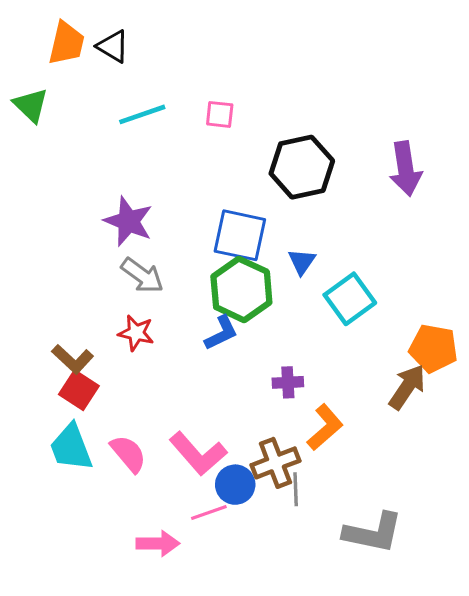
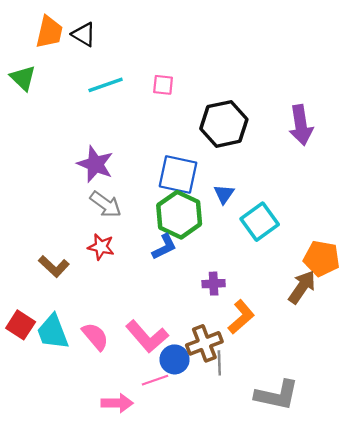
red square: (79, 390) -> (21, 325), moved

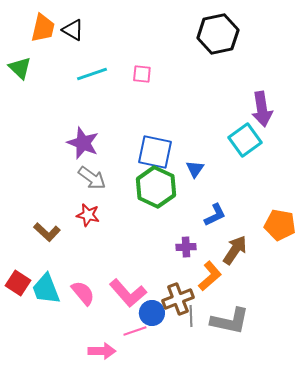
black hexagon: (224, 124) -> (218, 34), moved
cyan square: (260, 222) -> (245, 140), moved
blue L-shape: (164, 247) -> (215, 215), moved
brown arrow: (302, 287) -> (235, 250), moved
gray L-shape: (277, 395) -> (230, 321), moved

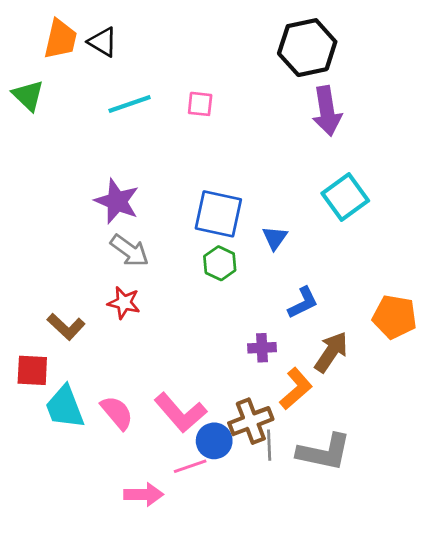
purple arrow: (262, 109) -> (327, 111), moved
green hexagon: (156, 187) -> (220, 263), size x0.6
red square: (18, 283) -> (32, 370), moved, turned -30

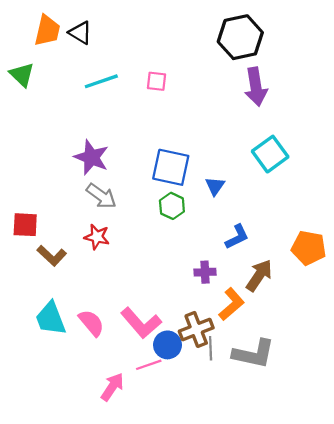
red square: (32, 370) -> (25, 225), moved
pink arrow: (144, 494) -> (112, 387), turned -56

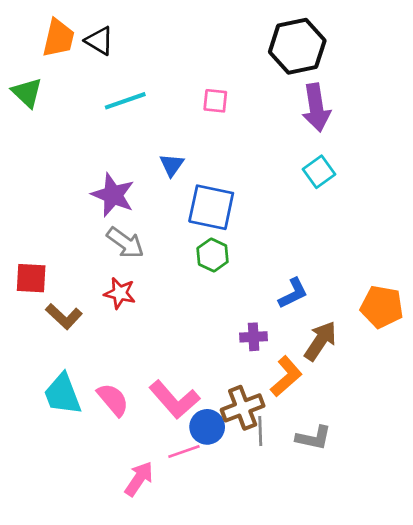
pink square: (156, 81) -> (215, 101), moved
cyan square: (270, 154) -> (319, 172), moved, size x0.7
blue triangle: (215, 186) -> (172, 165), moved
gray L-shape: (254, 354) -> (314, 438), size x0.7

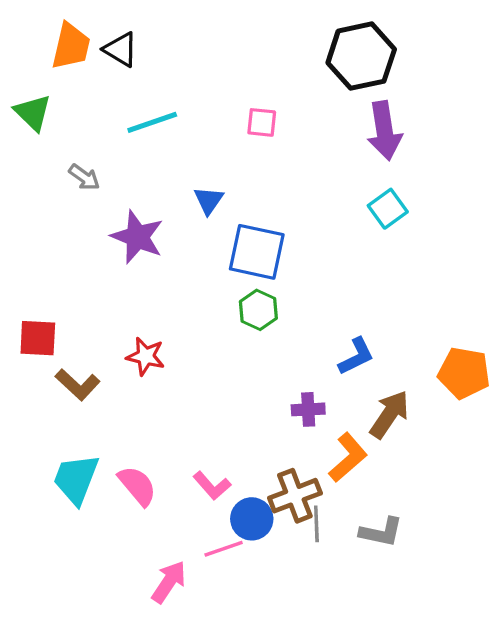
gray arrow: (125, 243) -> (84, 177), moved, size x0.7
cyan trapezoid: (63, 394) -> (76, 479), turned 42
pink L-shape: (174, 400) -> (212, 486), size x0.6

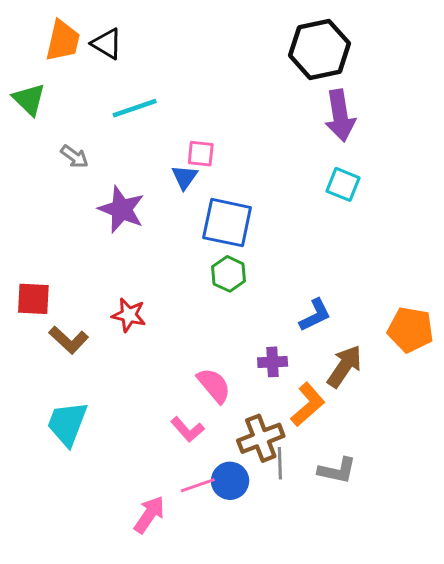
pink square: (262, 122) -> (201, 154), moved
cyan square: (388, 209) -> (343, 184), turned -32
pink semicircle: (137, 486) -> (214, 385), moved
blue circle: (252, 519) -> (230, 481), moved

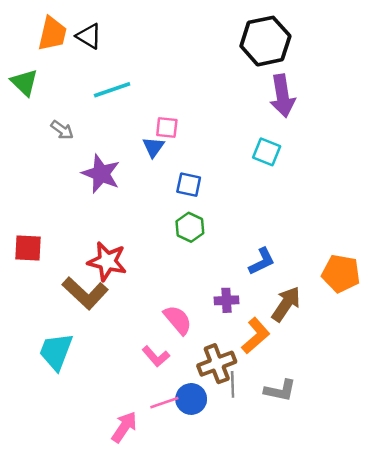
cyan square: (343, 184) -> (267, 152), moved
blue square: (227, 223) -> (189, 185), size x0.6
red star: (129, 315) -> (107, 261), size x1.4
brown L-shape: (69, 340) -> (85, 293), moved, size x1.4

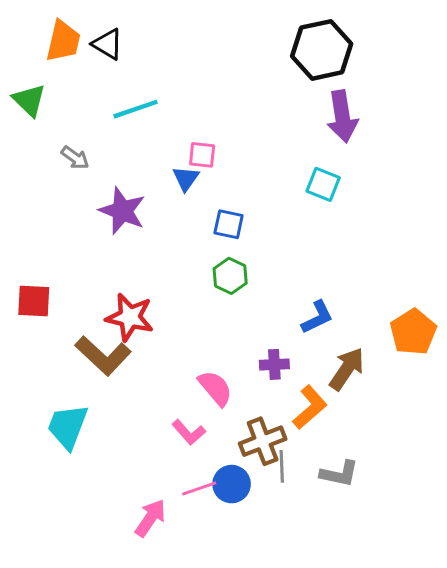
orange pentagon: (341, 274) -> (413, 332), turned 30

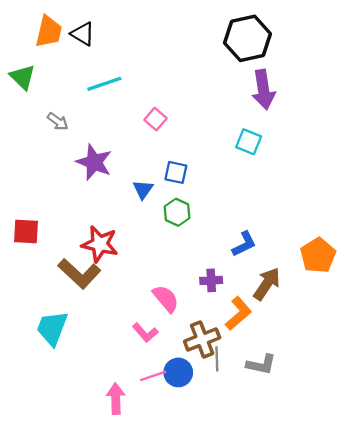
pink square: (202, 155) -> (155, 119), turned 35
blue triangle: (186, 178) -> (143, 190), moved
pink arrow: (150, 518) -> (116, 399), turned -36

